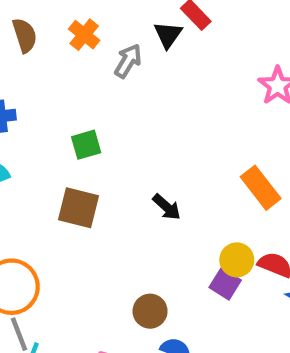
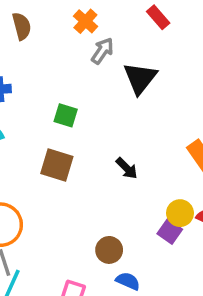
orange cross: (84, 35) -> (85, 21), moved
black triangle: (168, 35) -> (140, 78), moved, size x1.5
green square: (86, 145) -> (66, 115), turned 30

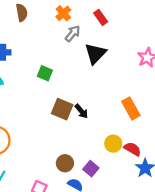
red rectangle: (158, 17) -> (101, 17), moved
brown square: (57, 165) -> (62, 109), moved
purple square: (170, 232) -> (91, 169), moved

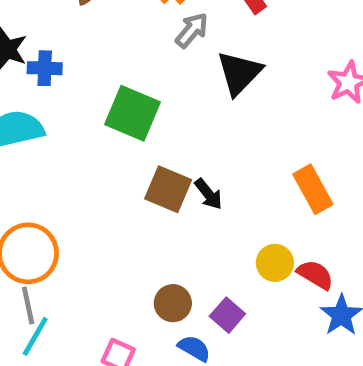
green square: (45, 73) -> (132, 113), size x1.6

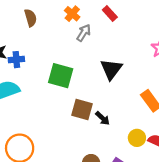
black triangle: (239, 73) -> (111, 69), moved
black arrow: (208, 194) -> (103, 118), moved

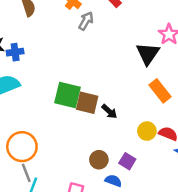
black triangle: (111, 69) -> (148, 54), moved
green square: (61, 76) -> (67, 95), moved

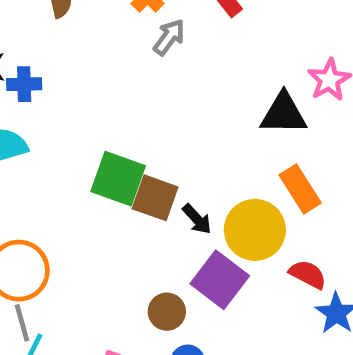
black triangle: (148, 54) -> (284, 114), turned 50
yellow circle: (147, 131) -> (255, 230), moved, size x1.6
purple square: (127, 161) -> (220, 280), moved, size x1.6

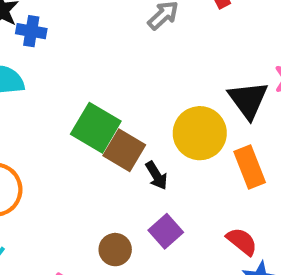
black triangle: (284, 114) -> (248, 100), turned 42
yellow circle: (255, 230) -> (200, 133), moved
purple square: (220, 280) -> (166, 231), size x0.7

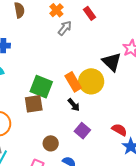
brown square: (124, 150) -> (34, 104), moved, turned -30
orange rectangle: (250, 167) -> (73, 82), moved
brown circle: (115, 250) -> (51, 143), moved

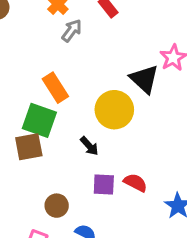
orange rectangle: (73, 82) -> (55, 88), moved
red semicircle: (119, 130) -> (135, 183), moved
purple square: (82, 131) -> (104, 185), turned -35

